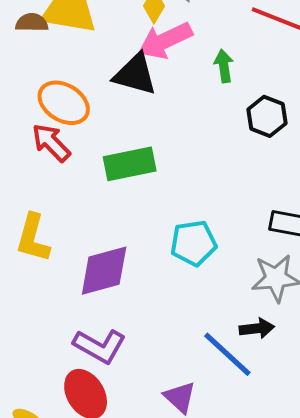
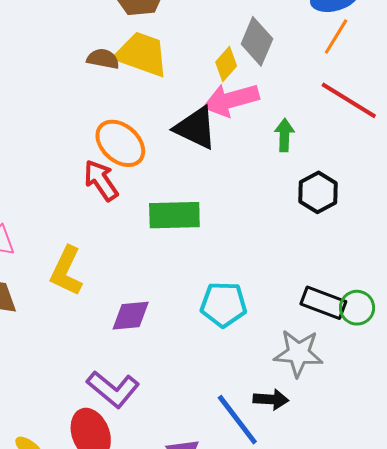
purple diamond: (104, 271) -> (131, 316), size x0.7

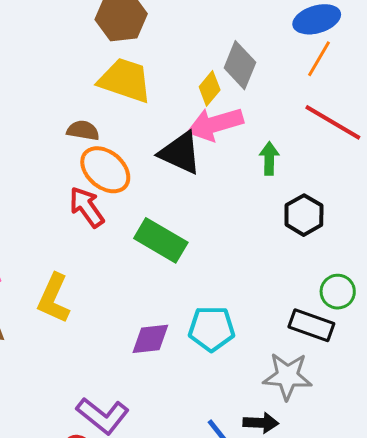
brown semicircle: (103, 59) -> (83, 130), moved
green rectangle: (174, 215) -> (161, 240), turned 33
green circle: (357, 308) -> (338, 292), moved
purple diamond: (131, 316) -> (150, 339), moved

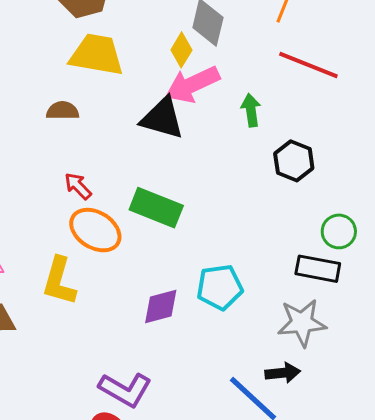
orange ellipse: (105, 170) -> (95, 230), moved
red arrow: (87, 207) -> (78, 186), size x0.7

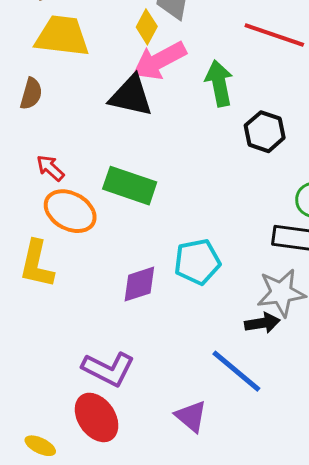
green arrow: (251, 110) -> (219, 83), size x1.4
brown semicircle: (63, 111) -> (31, 94), turned 108
black arrow: (283, 373) -> (262, 323), moved

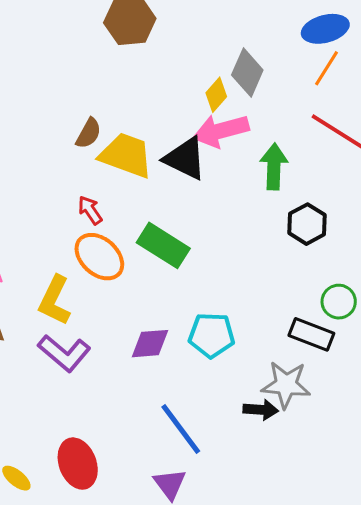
yellow trapezoid: (62, 36) -> (126, 155), moved
purple L-shape: (108, 369) -> (64, 353), moved
blue line: (236, 371) -> (181, 429), moved

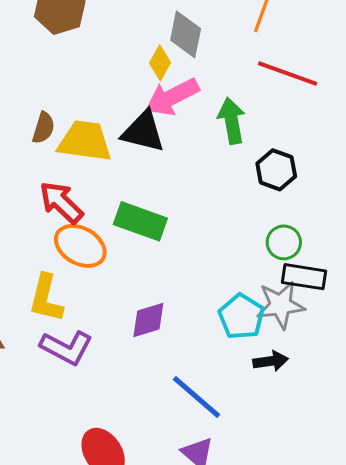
red arrow: (90, 210) -> (61, 202), size x1.6
green circle: (339, 302) -> (284, 242), moved
cyan pentagon: (212, 335) -> (241, 317), moved, turned -30
gray star: (286, 385) -> (280, 305), moved

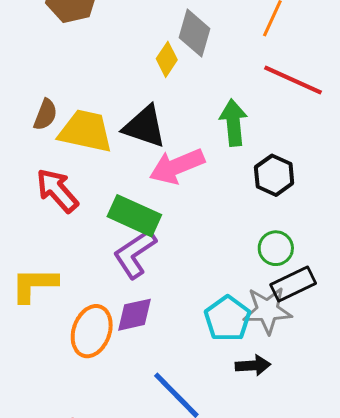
pink arrow: (172, 97) -> (177, 166), moved
orange ellipse: (80, 246) -> (92, 331), moved, turned 75
black rectangle: (304, 277) -> (293, 284), turned -39
yellow L-shape: (46, 298) -> (34, 285), turned 72
purple L-shape: (66, 348) -> (135, 254), moved, turned 114

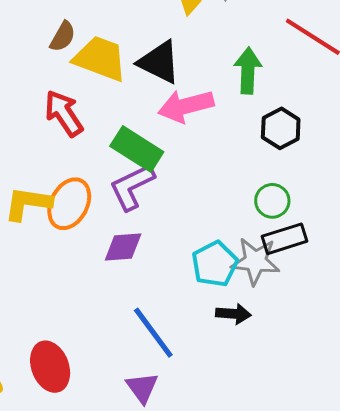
orange ellipse: (92, 331) -> (69, 204), moved

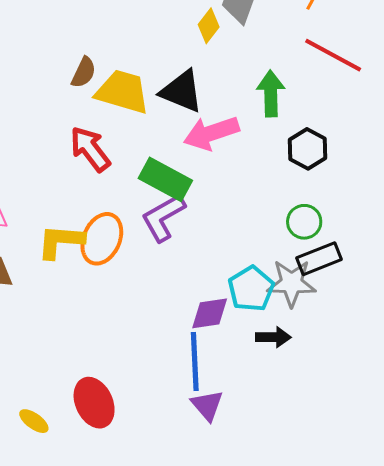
purple diamond: (123, 247) -> (210, 313), moved
blue line: (153, 333) -> (195, 362), turned 38
purple triangle: (142, 388) -> (207, 405), moved

